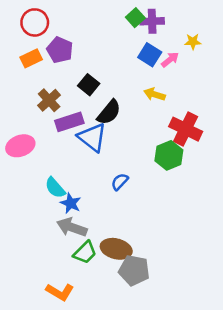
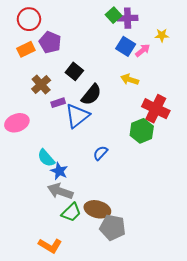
purple rectangle: (69, 122) -> (58, 103), size x0.6
blue triangle: (92, 137) -> (77, 116), turned 44

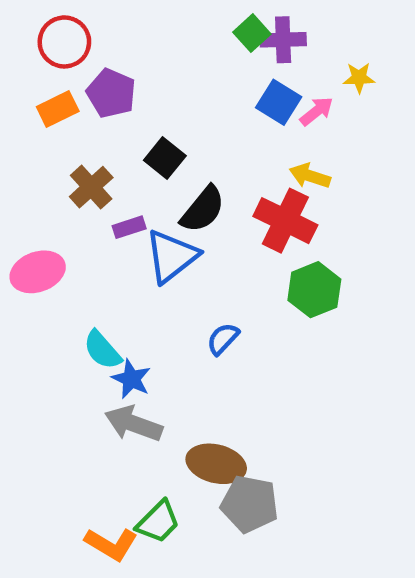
yellow arrow: (130, 80) -> (310, 176), moved
red cross: (156, 109) -> (285, 221), moved
green trapezoid: (71, 212) -> (158, 522), moved

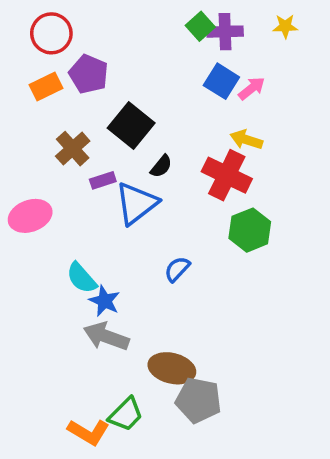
yellow star: (359, 78) -> (285, 26), moved
black square: (165, 158) -> (131, 126), size x1.4
black semicircle: (203, 209) -> (161, 166), size x0.6

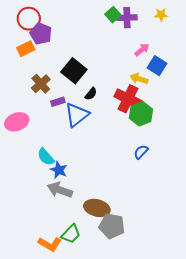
purple pentagon: (89, 74) -> (41, 34), moved
blue square: (221, 81) -> (157, 66), moved
green hexagon: (250, 230) -> (141, 114), moved
blue semicircle: (177, 269) -> (141, 152), moved

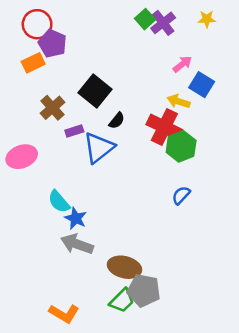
purple cross: (127, 18) -> (163, 23), turned -36
green trapezoid: (71, 234) -> (122, 301), moved

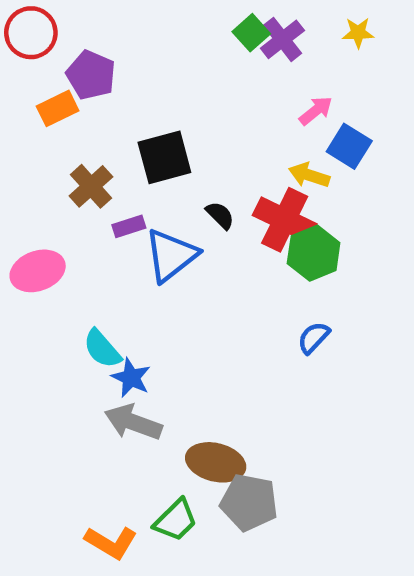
red circle: (37, 24) -> (31, 33), moved
black square: (95, 91) -> (164, 157), turned 36
black semicircle: (117, 121) -> (220, 215), moved, turned -84
green trapezoid: (122, 301) -> (176, 520), moved

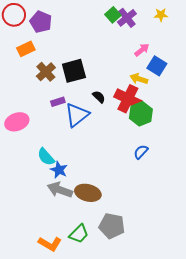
purple pentagon: (91, 75) -> (41, 22), moved
brown cross: (91, 186) -> (46, 72), moved
brown ellipse: (216, 462) -> (88, 193), moved

